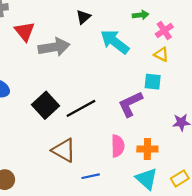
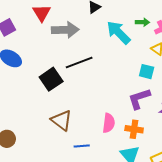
green arrow: (141, 15) -> (142, 22), moved
purple L-shape: (130, 104) -> (139, 99), moved
black line: (81, 108) -> (79, 63), moved

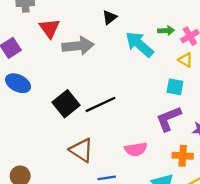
black line: (79, 63) -> (101, 104), moved
pink semicircle: (109, 123) -> (136, 149), turned 78
orange cross: (134, 129) -> (183, 156), moved

